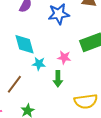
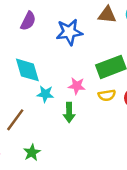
yellow semicircle: (86, 101) -> (107, 95), moved, size x0.6

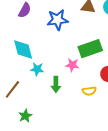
pink star: (77, 86) -> (72, 65), moved
yellow semicircle: (107, 95) -> (89, 91), moved

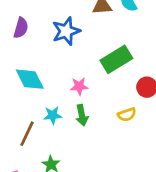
pink star: (72, 65) -> (79, 86), moved
cyan star: (37, 69) -> (53, 115), moved

